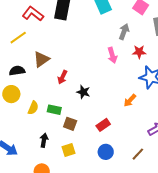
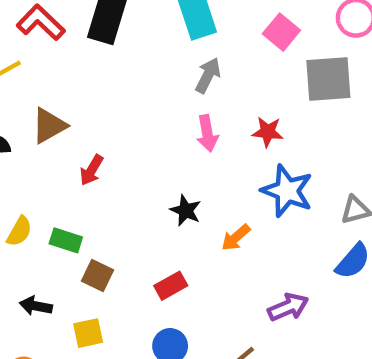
gray arrow: (124, 32) -> (208, 75), moved
black star: (83, 92) -> (186, 210), moved
black arrow: (44, 140) -> (36, 306), turned -96

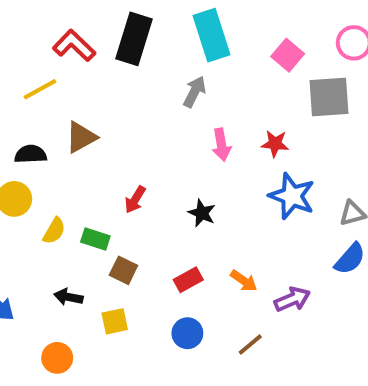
gray arrow: (208, 75) -> (195, 92), moved
red arrow: (92, 170) -> (135, 200), moved
orange arrow: (236, 237) -> (244, 281), moved, turned -104

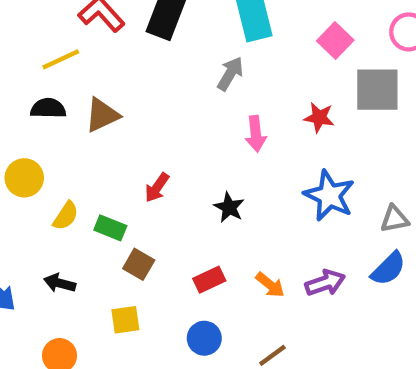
red star: (275, 144) -> (319, 117), moved
black semicircle: (31, 154) -> (48, 108), moved
black arrow: (68, 297) -> (60, 283), moved
purple arrow: (292, 299) -> (325, 283), moved

